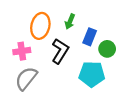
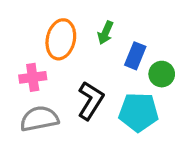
black L-shape: (60, 51) -> (91, 101), moved
gray semicircle: (26, 78) -> (39, 119), turned 40

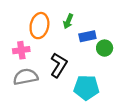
blue rectangle: (135, 56) -> (87, 36), turned 56
cyan pentagon: (139, 112) -> (86, 88), moved

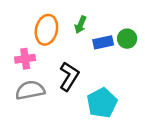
green circle: (105, 48) -> (127, 39), moved
cyan pentagon: (86, 88) -> (102, 103), turned -30

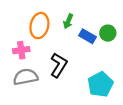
blue rectangle: (103, 42) -> (88, 36), turned 42
cyan pentagon: (102, 103) -> (100, 84), moved

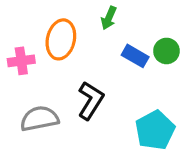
green arrow: (68, 21) -> (109, 18), moved
pink cross: (21, 50) -> (21, 61), moved

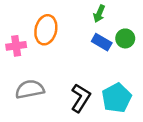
green arrow: (109, 18) -> (99, 14), moved
black L-shape: (91, 100) -> (81, 98), moved

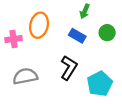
blue rectangle: (102, 42) -> (77, 36), moved
black L-shape: (81, 98) -> (69, 68), moved

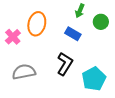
green circle: (107, 33) -> (101, 22), moved
pink cross: (13, 39) -> (13, 37), turned -35

